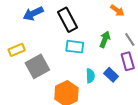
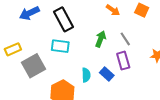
cyan rectangle: (75, 47) -> (60, 46), moved

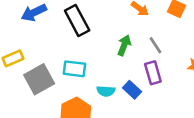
cyan rectangle: (60, 46) -> (74, 69), moved
cyan semicircle: (86, 75) -> (106, 91), turned 96

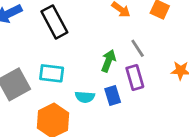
green arrow: (124, 45) -> (108, 61), moved
blue rectangle: (132, 90) -> (113, 96), turned 30

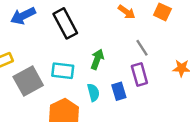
green arrow: (108, 61) -> (97, 59), moved
cyan semicircle: (85, 97) -> (93, 92), turned -108

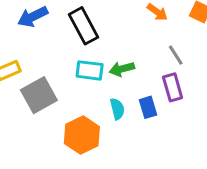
green arrow: (97, 59) -> (122, 69), turned -126
cyan rectangle: (63, 71) -> (90, 70), moved

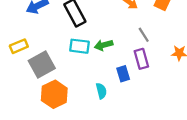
cyan semicircle: (117, 109) -> (101, 91), moved
orange hexagon: (82, 135) -> (54, 94), moved

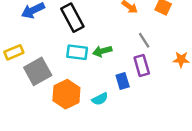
cyan semicircle: (101, 91) -> (100, 99), turned 77
orange hexagon: (54, 94) -> (66, 94), moved

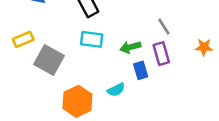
green arrow: (102, 51) -> (130, 47), moved
gray square: (38, 71) -> (49, 60), turned -32
orange hexagon: (66, 94) -> (77, 101), moved

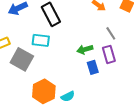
cyan rectangle: (92, 39) -> (41, 40), moved
cyan semicircle: (116, 90) -> (68, 96), moved

